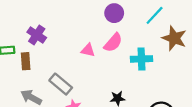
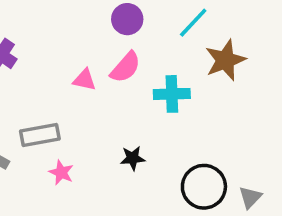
brown star: (174, 38) -> (225, 60), turned 30
gray rectangle: (61, 84) -> (40, 135), turned -50

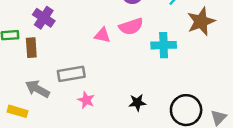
pink semicircle: (125, 67) -> (131, 26), turned 30
black star: (133, 158) -> (137, 103), moved

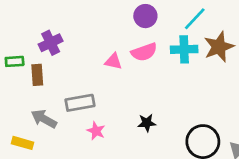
purple cross: (44, 18) -> (51, 43), turned 30
cyan cross: (164, 45) -> (184, 49), moved
black star: (137, 103) -> (147, 123), moved

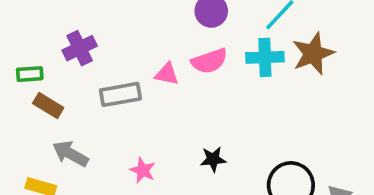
brown rectangle: (37, 75) -> (48, 106), moved, turned -55
gray rectangle: (80, 103) -> (120, 94), moved

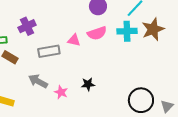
gray arrow: (70, 154) -> (38, 81), moved
black star: (213, 159) -> (88, 84), moved

